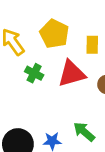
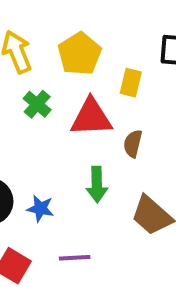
green arrow: (84, 132) -> (97, 185), moved, turned -145

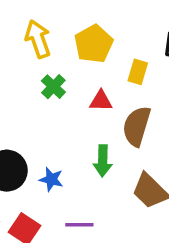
red triangle: (91, 117) -> (101, 101), size x0.6
brown semicircle: (133, 144) -> (137, 126), size x1.6

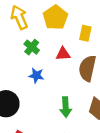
green arrow: (103, 161) -> (66, 107), moved
blue star: (51, 179) -> (36, 75), moved

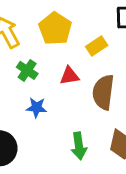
yellow rectangle: (85, 33) -> (97, 46), turned 49

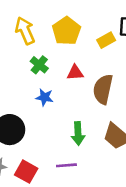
yellow rectangle: (97, 46) -> (106, 40), moved

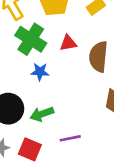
green cross: (39, 65) -> (31, 39), size x1.6
green arrow: (78, 133) -> (42, 114), moved, turned 80

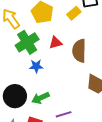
green cross: (31, 39) -> (27, 42), turned 30

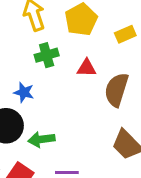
green cross: (27, 42) -> (47, 55), size x0.7
blue star: (36, 66) -> (24, 92), moved

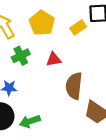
brown semicircle: (116, 90) -> (74, 86), moved

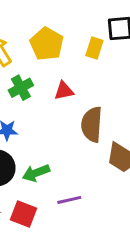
yellow rectangle: (78, 27) -> (94, 48), turned -35

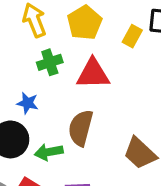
red triangle: (64, 91) -> (93, 74), size x1.6
brown semicircle: (92, 124) -> (81, 128), moved

